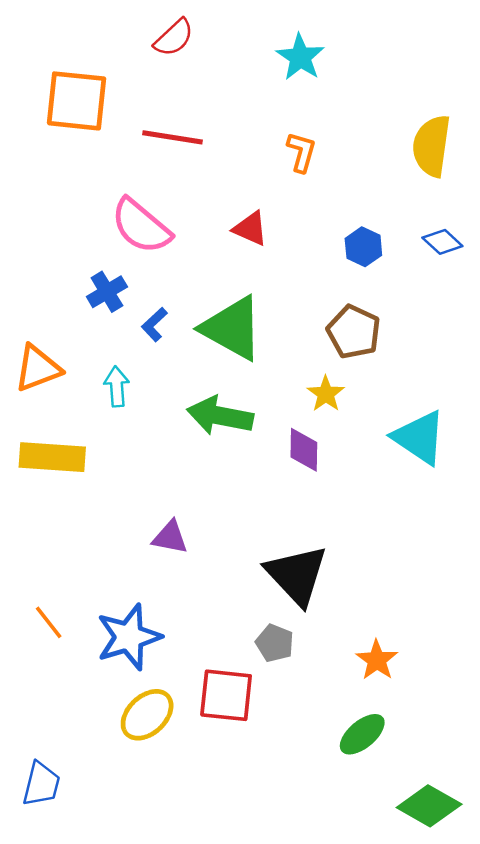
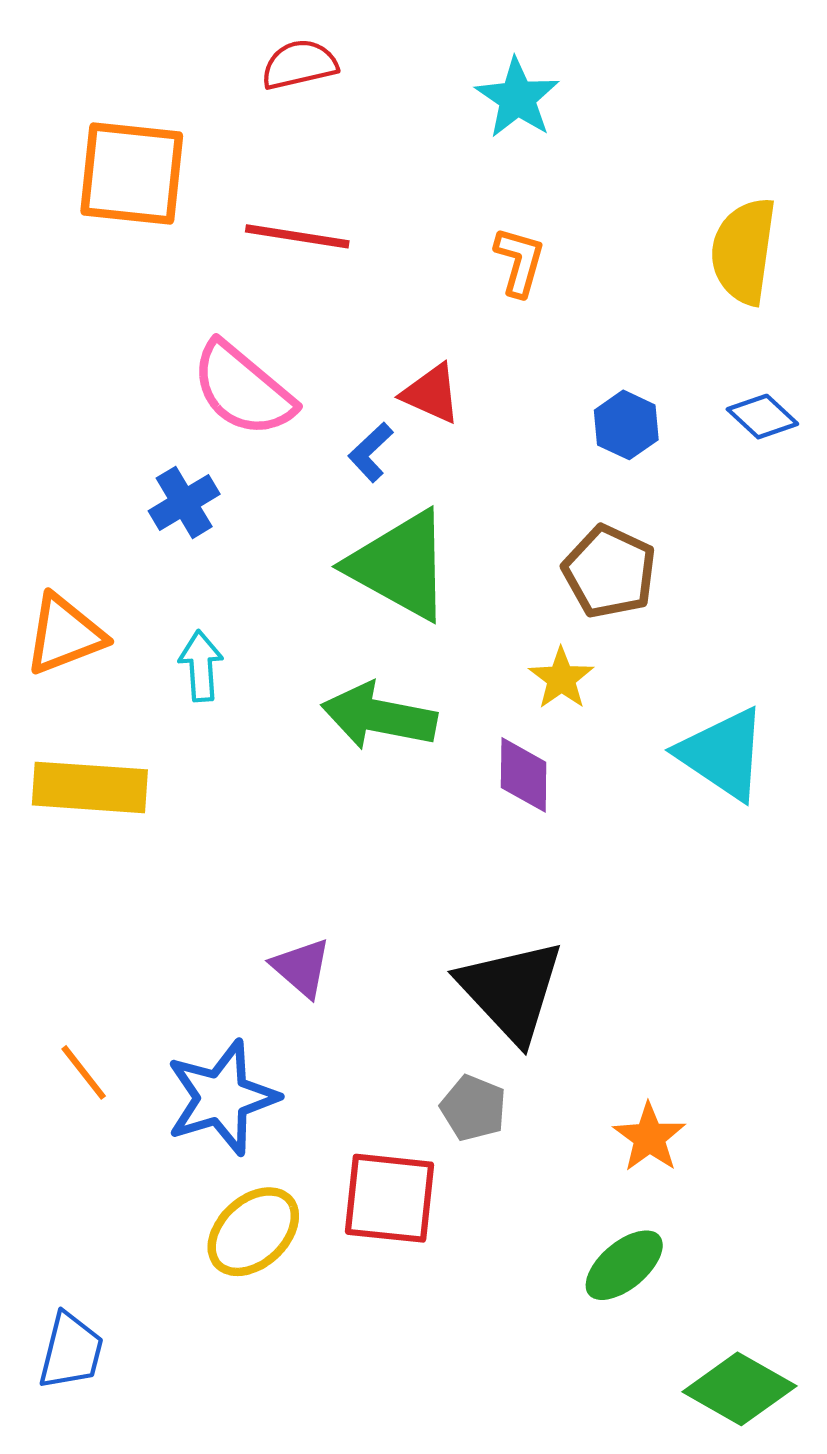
red semicircle: (174, 38) -> (299, 65), turned -150
blue L-shape: (154, 325) -> (371, 452), moved
purple triangle: (170, 537) -> (301, 968), moved, turned 30

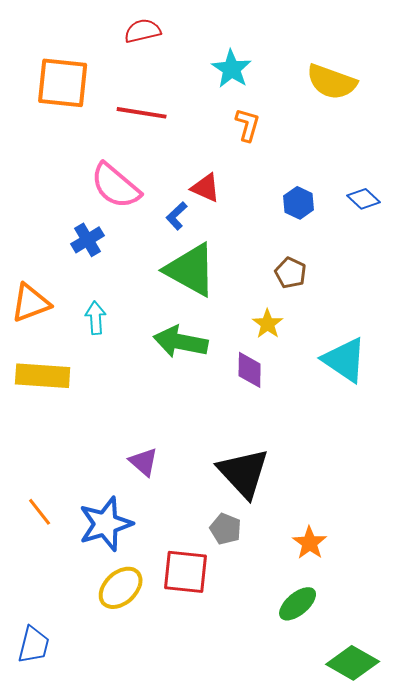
cyan star: (517, 98) -> (232, 69), moved
yellow semicircle: (744, 251) -> (332, 82), moved, turned -78
brown pentagon: (610, 572) -> (291, 273), size x0.7

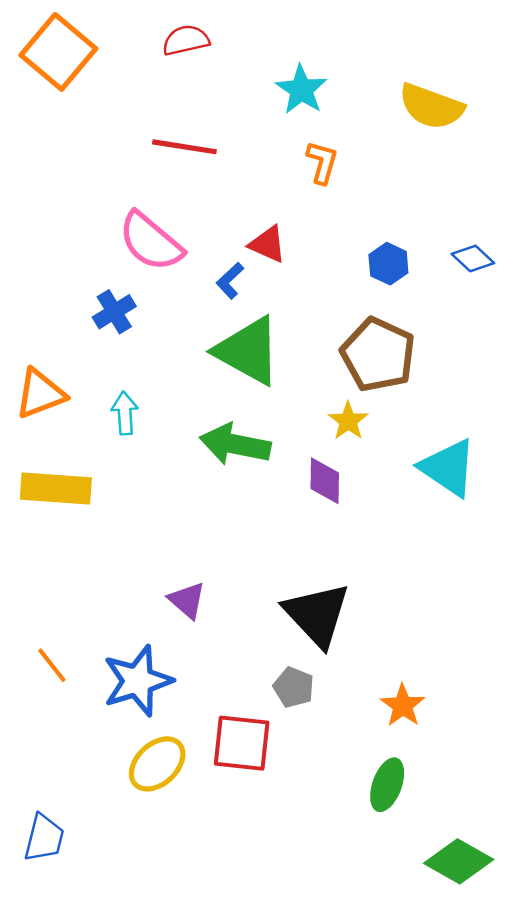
orange square: (63, 83) -> (58, 52), moved, turned 34
brown pentagon: (291, 273) -> (378, 355), size x1.8
green ellipse: (298, 604) -> (387, 785), turned -30

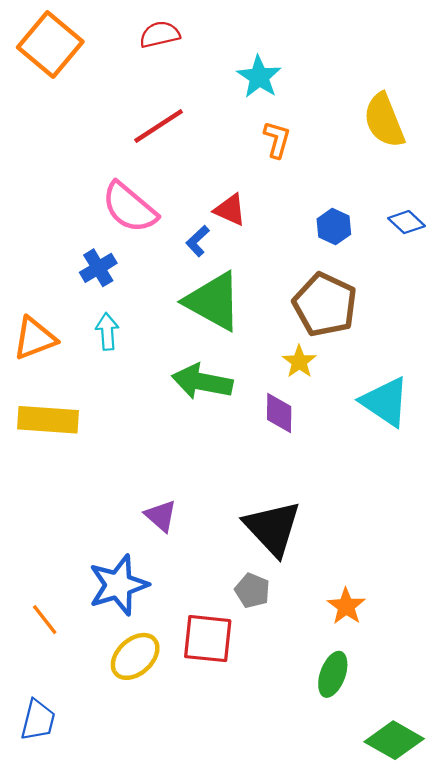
yellow semicircle: (431, 106) -> (384, 120), moved, turned 48
red line: (184, 147) -> (159, 126), turned -42
cyan arrow: (125, 413) -> (107, 331), moved
orange line: (52, 665) -> (45, 620), moved

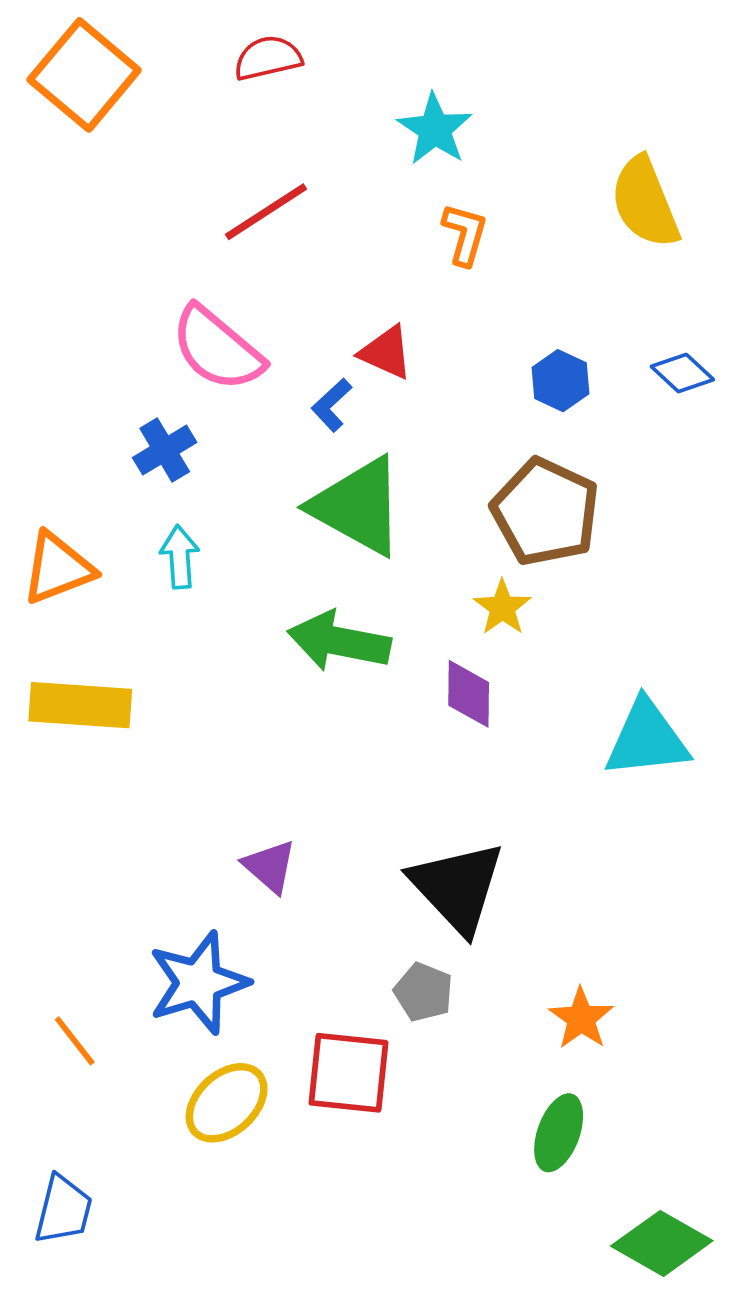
cyan triangle: (385, 402) -> (647, 739), moved, turned -40

